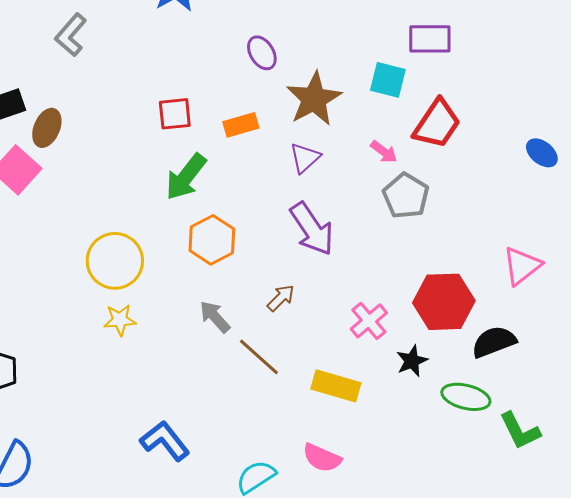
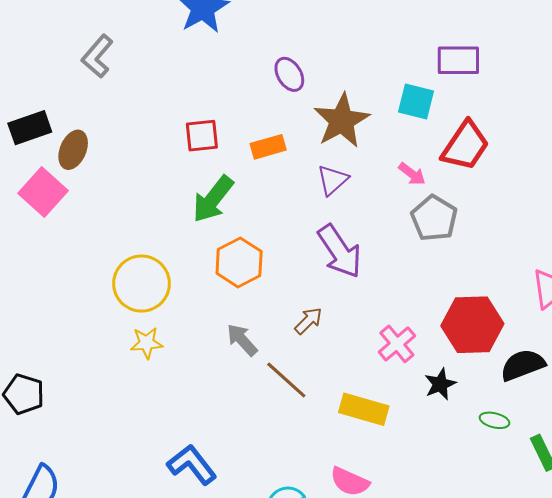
green ellipse: (466, 397) -> (494, 420), size x0.6

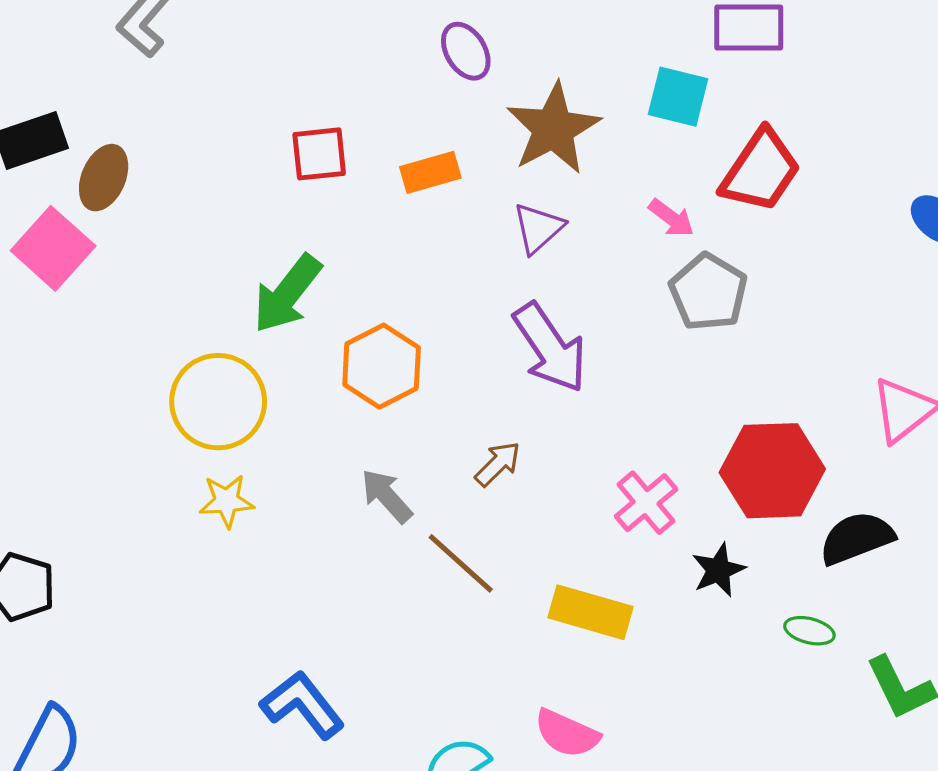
green arrow: (213, 199) -> (287, 294), moved

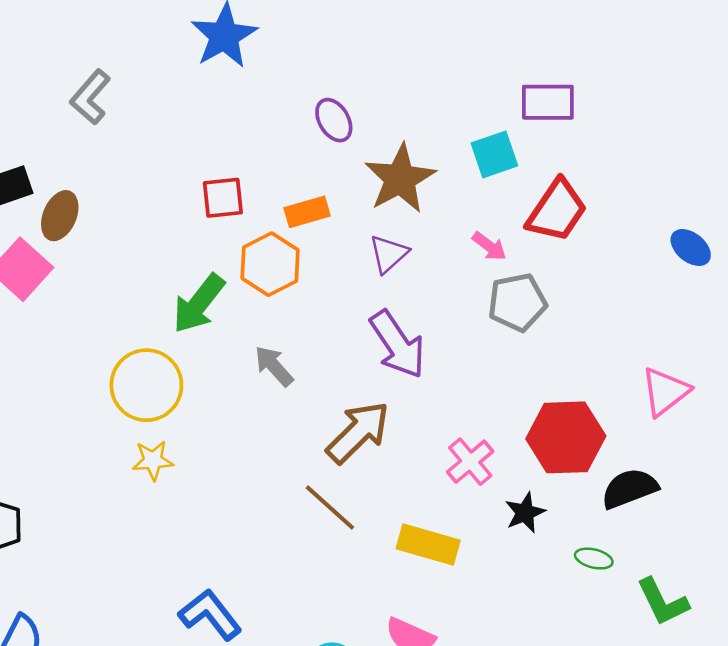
cyan square: (678, 97) -> (494, 154), turned -33
gray pentagon: (708, 292) -> (517, 302), turned 30
orange hexagon: (382, 366) -> (270, 264), moved
brown arrow: (498, 464) -> (358, 432), size x1.8
gray arrow: (387, 496) -> (274, 366), moved

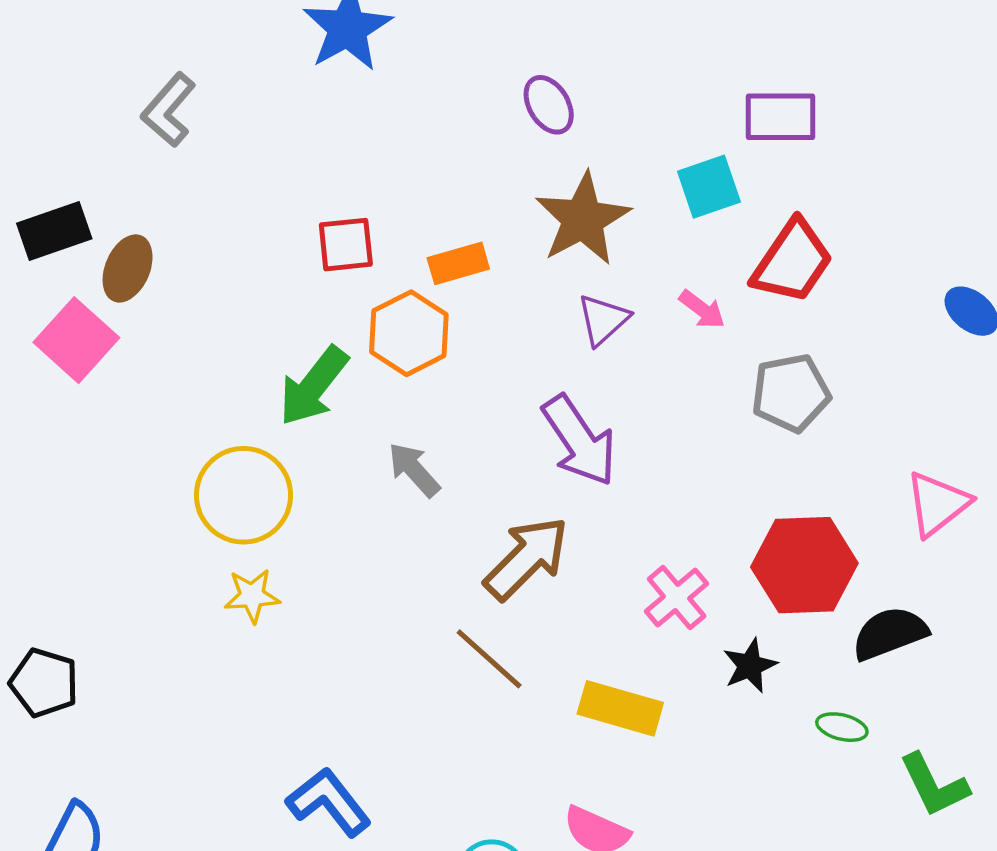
purple ellipse: (334, 120) -> (549, 105), moved
purple triangle: (389, 254) -> (603, 320), moved
gray pentagon: (517, 302) -> (791, 393), moved

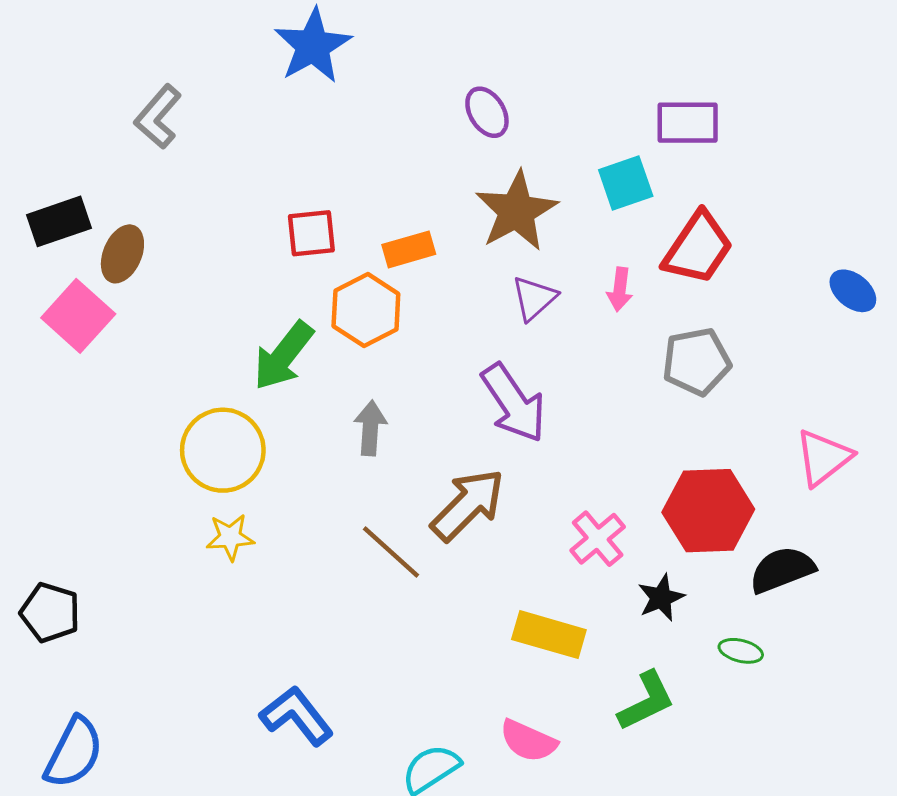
pink arrow: (702, 309) -> (620, 289), turned 60
gray arrow: (414, 470) -> (370, 428), turned 46
brown line: (489, 659) -> (391, 552), moved
green L-shape: (934, 785) -> (646, 701), moved, turned -90

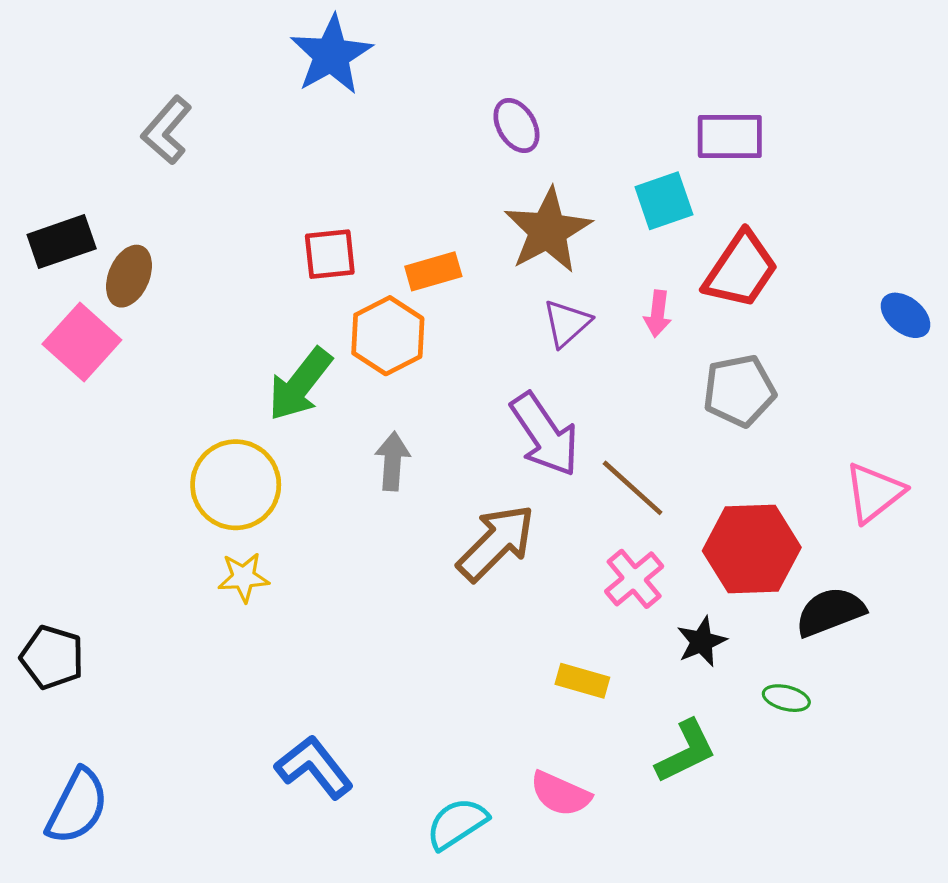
brown line: (391, 552) -> (633, 488), moved
yellow rectangle: (549, 635) -> (582, 681), size x0.7

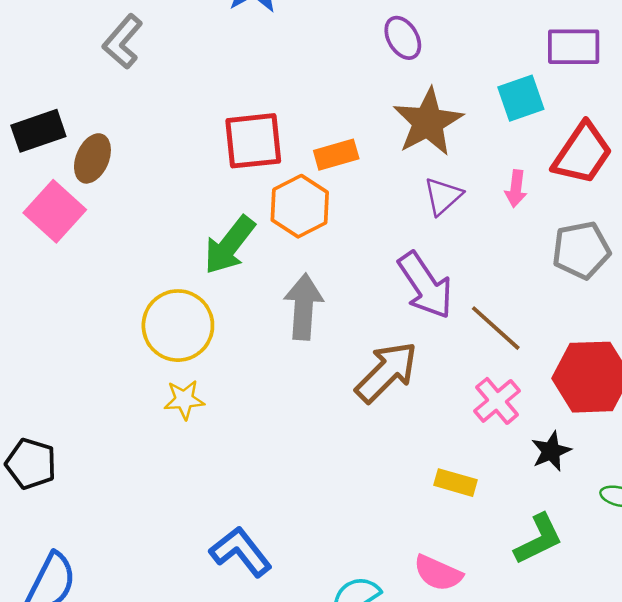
red square: (330, 254) -> (253, 141), size x1.4
gray arrow: (393, 461) -> (304, 307), size x1.4

